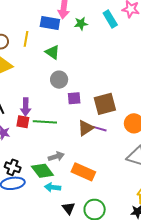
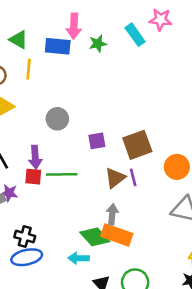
green triangle: (52, 52) -> (19, 40), moved
gray circle: (59, 80) -> (57, 119), moved
purple line: (100, 129) -> (133, 177), turned 64
gray arrow: (56, 156) -> (112, 214), moved, turned -63
green diamond: (42, 171) -> (95, 237), moved

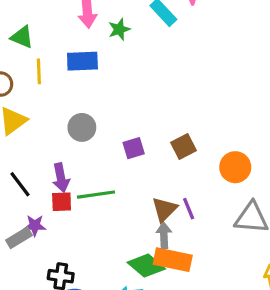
blue rectangle: (58, 46) -> (82, 61), moved
brown square: (137, 145) -> (183, 147), size x0.7
purple line: (133, 177) -> (189, 209), moved
brown triangle: (115, 178) -> (165, 209), moved

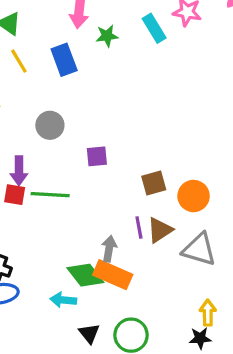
blue rectangle: (82, 61) -> (64, 60), turned 60
yellow line: (39, 71) -> (19, 61), turned -40
brown square: (183, 147) -> (154, 183), moved
brown triangle: (165, 209) -> (160, 230), moved

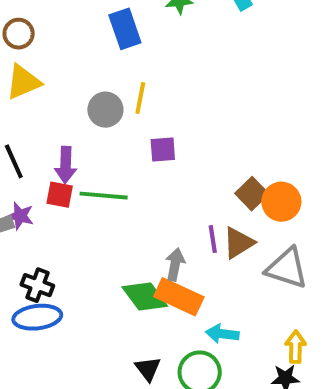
yellow line: (19, 61) -> (140, 98), moved, turned 40
brown square: (154, 183) -> (252, 194), moved, turned -30
cyan arrow: (63, 300) -> (222, 334), moved

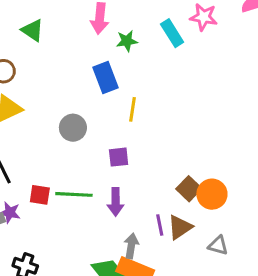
blue rectangle: (125, 29) -> (106, 78), moved
yellow line: (140, 98) -> (132, 109), moved
purple arrow: (66, 165) -> (116, 202), moved
gray triangle: (287, 268) -> (218, 245), size x0.6

